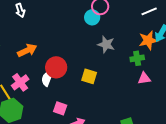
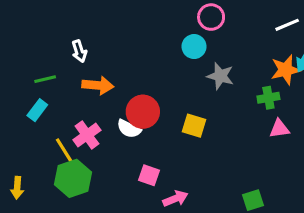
white arrow: (20, 10) -> (79, 51), moved
cyan circle: (92, 17) -> (194, 47), moved
orange arrow: (27, 50) -> (98, 85), turned 30
white semicircle: (47, 78) -> (129, 129), turned -84

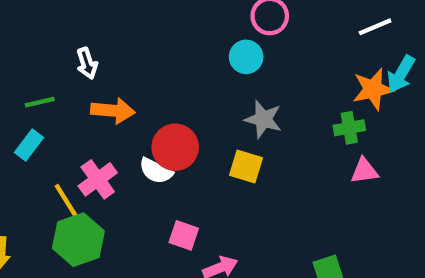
gray star: (220, 76) -> (263, 119), moved

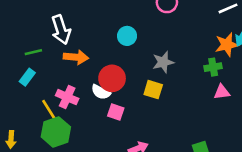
cyan circle: (246, 57) -> (127, 36), moved
white arrow: (87, 63) -> (61, 30), size x1.6
gray star: (263, 119) -> (163, 62), turned -30
pink cross: (98, 179) -> (67, 97), turned -30
pink square: (184, 235) -> (116, 112), moved

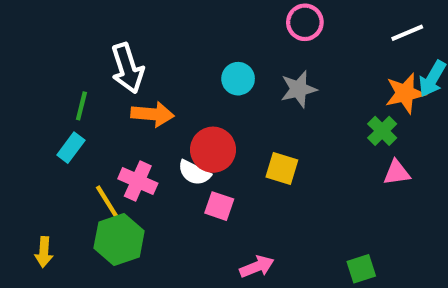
green line: (33, 52) -> (81, 106), turned -63
gray star: (163, 62) -> (299, 89), moved
green cross: (213, 67) -> (382, 131), turned -35

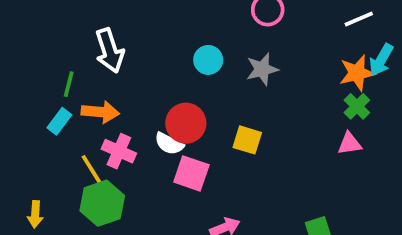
orange arrow: (152, 114) -> (100, 112), moved
green cross: (382, 131) -> (357, 106), moved
pink square: (219, 206) -> (191, 173), size x1.4

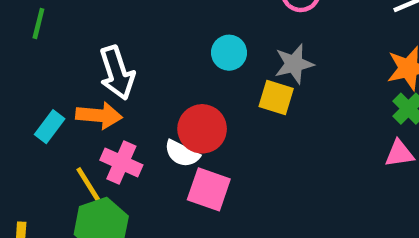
white arrow: (110, 51) -> (117, 73), moved
green line: (69, 84) -> (38, 23), moved
yellow square: (247, 140) -> (276, 97), moved

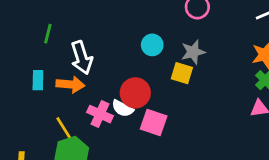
green line: (38, 23) -> (48, 34), moved
cyan rectangle: (50, 127) -> (38, 80), moved, turned -36
pink cross: (121, 162) -> (100, 114), moved
pink square: (209, 189) -> (154, 122), moved

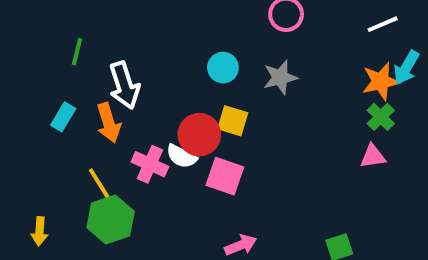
yellow square: (182, 73) -> (233, 121), moved
cyan rectangle: (38, 80) -> (63, 117), turned 30
orange arrow: (70, 84) -> (109, 123), turned 68

